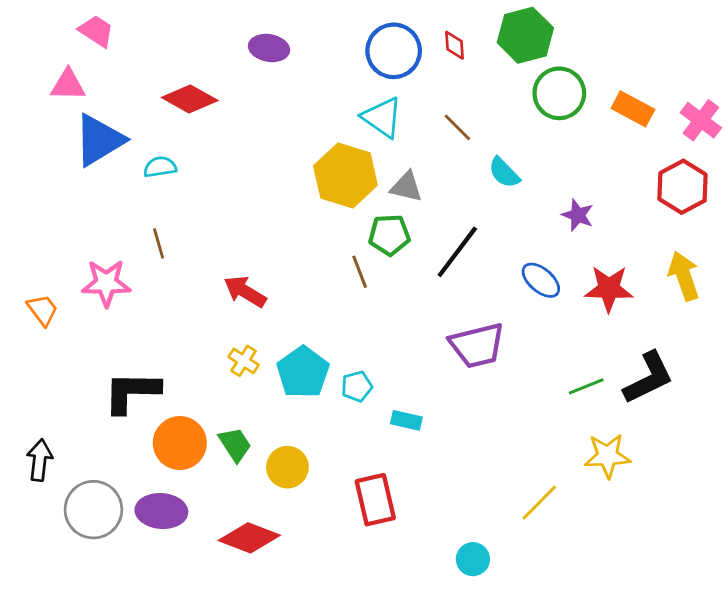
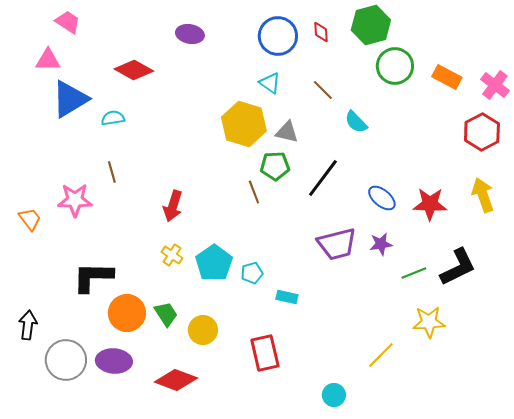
cyan triangle: (382, 117) -> (270, 83), size x0.7
purple star: (578, 215) -> (381, 244), moved, turned -30
red arrow: (245, 292) -> (173, 206), turned -104

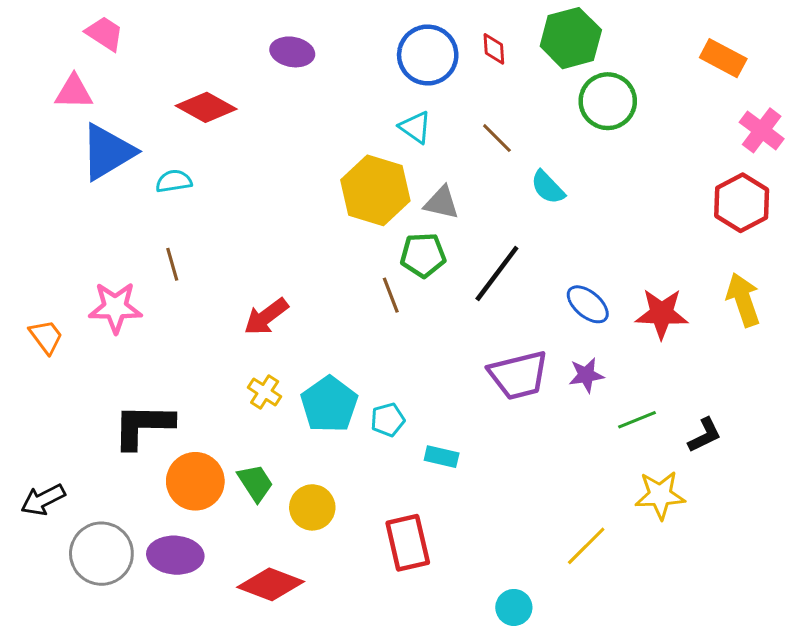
orange rectangle: (447, 77) -> (723, 58), moved
red arrow: (173, 206) -> (266, 317), turned 36
black L-shape: (458, 267) -> (705, 435), moved, size x0.6
black arrow: (28, 325) -> (43, 500), turned -124

